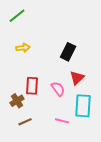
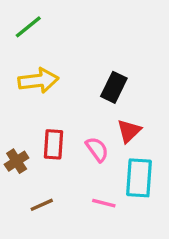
yellow arrow: (23, 48) -> (38, 81), size x1.6
brown cross: (17, 101) -> (17, 161), moved

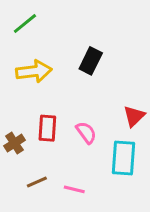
black rectangle: (114, 87) -> (91, 61), moved
red triangle: (129, 131) -> (134, 116), moved
pink line: (104, 203) -> (74, 189), moved

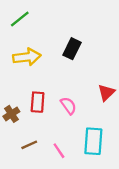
cyan rectangle: (124, 158) -> (93, 141), moved
pink line: (74, 189) -> (59, 151), turned 42

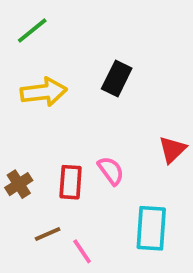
red rectangle: (38, 102) -> (71, 182), moved
pink line: (59, 151) -> (82, 251), moved

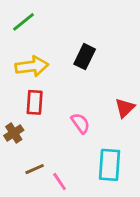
red rectangle: (71, 182) -> (35, 102), moved

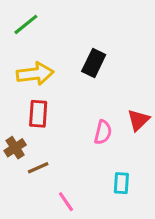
pink semicircle: (80, 123) -> (103, 132), moved, turned 50
cyan rectangle: (110, 165) -> (121, 183), size x0.6
brown line: (35, 169) -> (38, 168), moved

